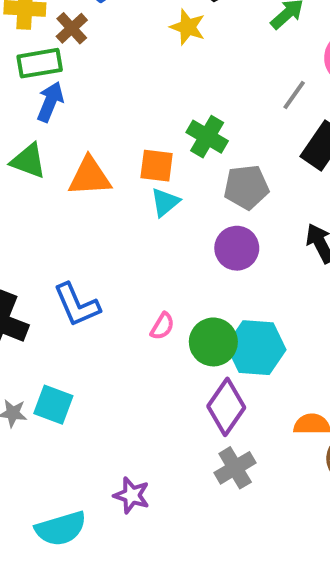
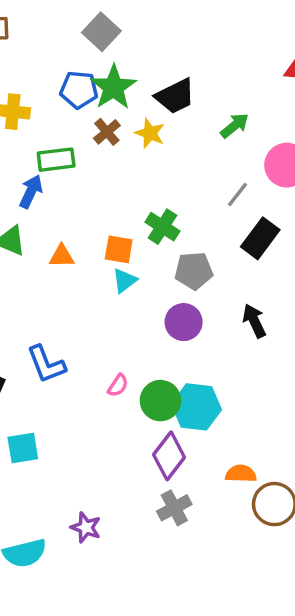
brown cross: (72, 28) -> (107, 132), moved
green rectangle: (40, 63) -> (56, 160), moved
orange triangle: (90, 177) -> (62, 256), size x0.7
cyan square: (53, 405) -> (23, 448), turned -32

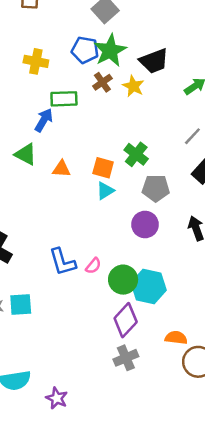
blue L-shape: (46, 364) -> (62, 262), moved
purple star: (86, 527) -> (57, 398), moved

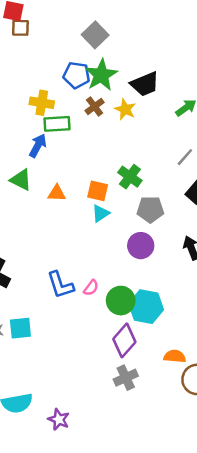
yellow cross: (36, 61) -> (42, 103), moved

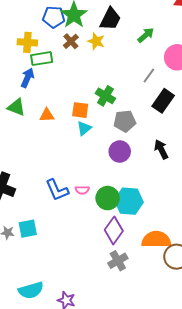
black trapezoid: (145, 84) -> (110, 19), turned -35
pink semicircle: (91, 288) -> (82, 190), turned 56
orange semicircle: (175, 356) -> (156, 239), size x1.6

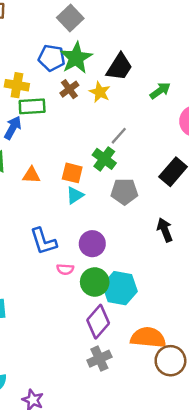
gray line: (149, 76) -> (119, 136), moved
purple circle: (120, 151) -> (92, 244), moved
blue L-shape: (57, 190) -> (43, 241), moved

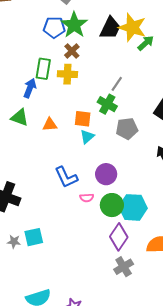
yellow cross: (17, 85) -> (67, 74), moved
yellow star: (100, 92) -> (132, 27), moved, size x1.6
green rectangle: (32, 106) -> (43, 69), turned -70

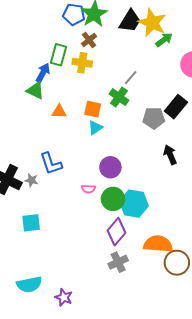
green triangle: (20, 117) -> (35, 90), moved
gray pentagon: (127, 129) -> (154, 118), moved
blue L-shape: (66, 177) -> (51, 164), moved
gray star: (14, 242) -> (31, 180), moved

